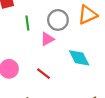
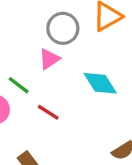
green line: (27, 23) -> (19, 85), moved, turned -40

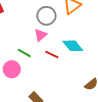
red line: (48, 112) -> (52, 54), moved

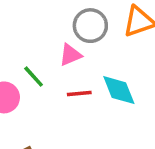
red line: (52, 54) -> (79, 94), turned -48

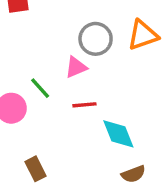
cyan diamond: (119, 90) -> (118, 134), moved

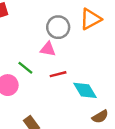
pink triangle: (76, 67) -> (48, 49), turned 42

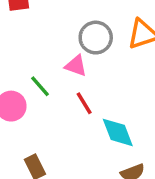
red line: (58, 74) -> (84, 103), turned 63

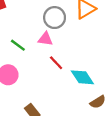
green line: (40, 86) -> (18, 45), moved

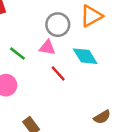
cyan diamond: (82, 77) -> (85, 56), moved

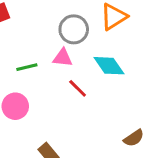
green line: (17, 53) -> (27, 67), turned -48

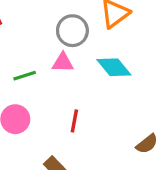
red line: (78, 88) -> (74, 121), moved, turned 60

